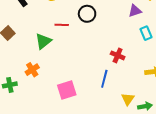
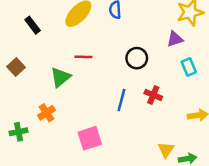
black circle: (87, 14) -> (137, 58), moved
blue line: (104, 79) -> (121, 100), moved

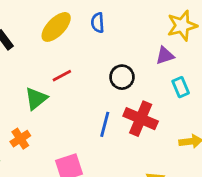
red line: (83, 57) -> (62, 76), turned -30
red cross: (153, 95) -> (141, 119), size x1.6

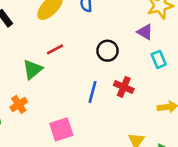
purple triangle: (165, 56) -> (145, 32), turned 49
red cross: (141, 119) -> (124, 87), size x0.7

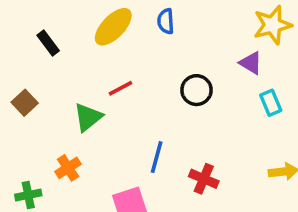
red cross: (124, 87) -> (204, 179), moved
blue line: (92, 92) -> (157, 157), moved

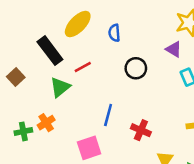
blue semicircle: (166, 21) -> (114, 33), moved
black rectangle: (48, 43) -> (50, 51), moved, size x1.6
green cross: (28, 195) -> (23, 131), moved

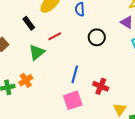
black rectangle: (50, 51) -> (29, 23), size x0.6
pink square: (89, 148) -> (73, 100), moved

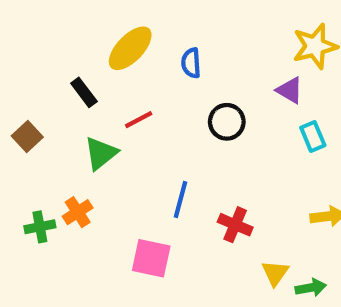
pink square: (73, 100) -> (151, 258), moved, turned 30

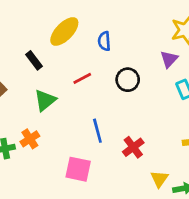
purple triangle: (290, 90) -> (169, 59), turned 42
red line: (139, 120) -> (82, 78), moved
blue line: (181, 199) -> (97, 131), turned -30
red cross: (235, 225) -> (133, 147), turned 30

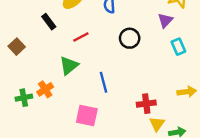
red line: (82, 78) -> (81, 37), moved
green triangle: (45, 100) -> (69, 66), moved
red cross: (133, 147) -> (146, 104), moved, turned 30

